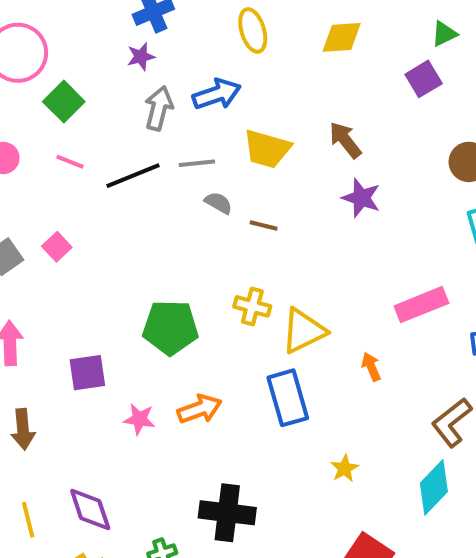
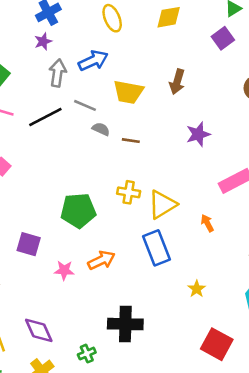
brown arrow: (345, 140) -> (177, 82), turned -120
gray line: (197, 163) -> (85, 105), turned 35
purple star: (361, 198) -> (198, 134), moved, turned -30
purple square: (87, 373) -> (29, 244), turned 30

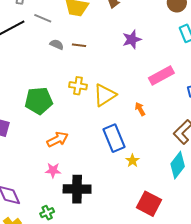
gray semicircle: (101, 129) -> (57, 44), moved
blue rectangle: (157, 248) -> (114, 138), moved
pink star: (64, 270) -> (53, 170), moved

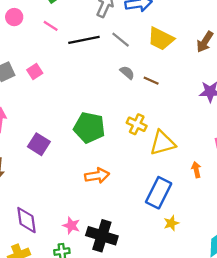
blue rectangle: (114, 138) -> (159, 193), turned 32
pink star: (53, 170) -> (71, 226), moved

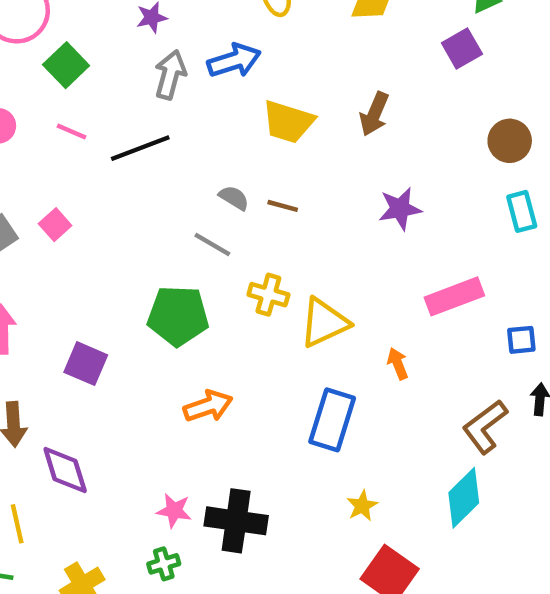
gray line: (121, 40) -> (212, 245), moved
purple diamond: (27, 220) -> (65, 470), moved
yellow star: (171, 223) -> (362, 506), moved

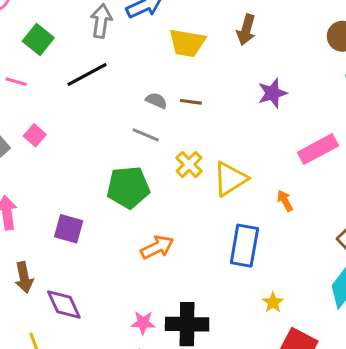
green square: (66, 65) -> (38, 39), moved
pink line: (71, 131) -> (16, 82), moved
yellow cross: (268, 295) -> (189, 165), turned 36

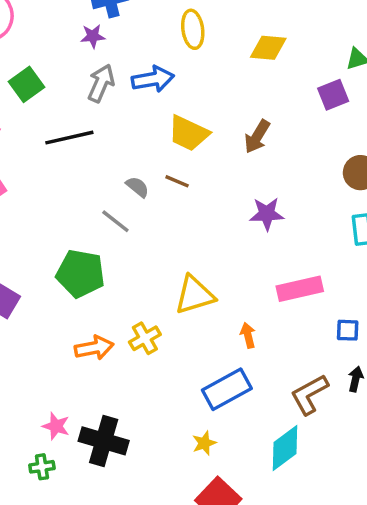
brown line: (191, 102) -> (177, 181), moved
yellow cross: (189, 165) -> (145, 338), moved
blue rectangle: (244, 246) -> (227, 389), moved, turned 36

